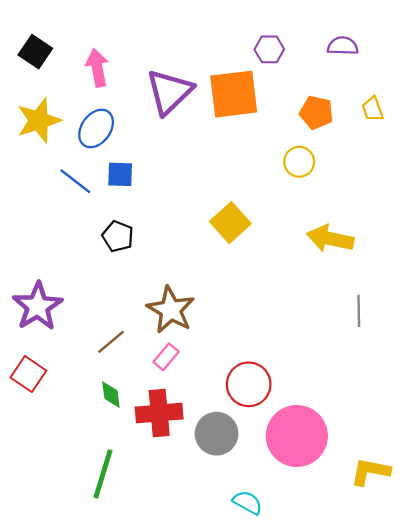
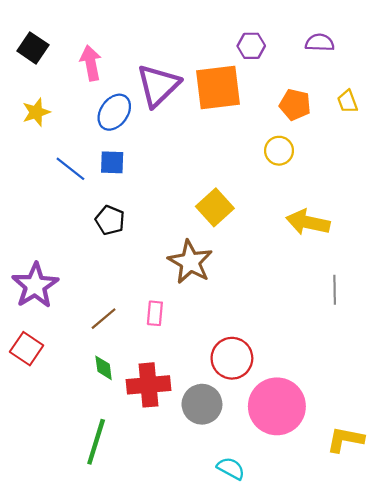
yellow star: (39, 120) -> (36, 112), size x0.7
blue ellipse: (96, 128) -> (114, 112), moved
brown star: (171, 310) -> (190, 262), moved
pink rectangle: (166, 357) -> (155, 313), moved, turned -35

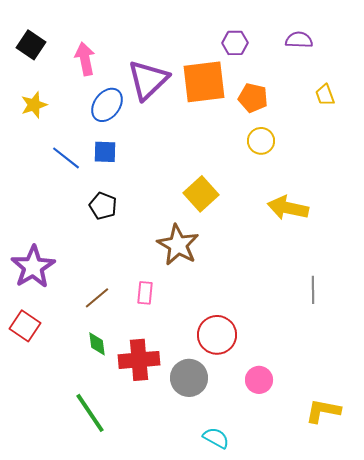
orange pentagon: (295, 105) -> (253, 98), moved
gray line: (335, 290) -> (313, 290), moved
pink circle: (277, 406) -> (259, 380), size x0.5
green line: (96, 442) -> (90, 413), turned -51

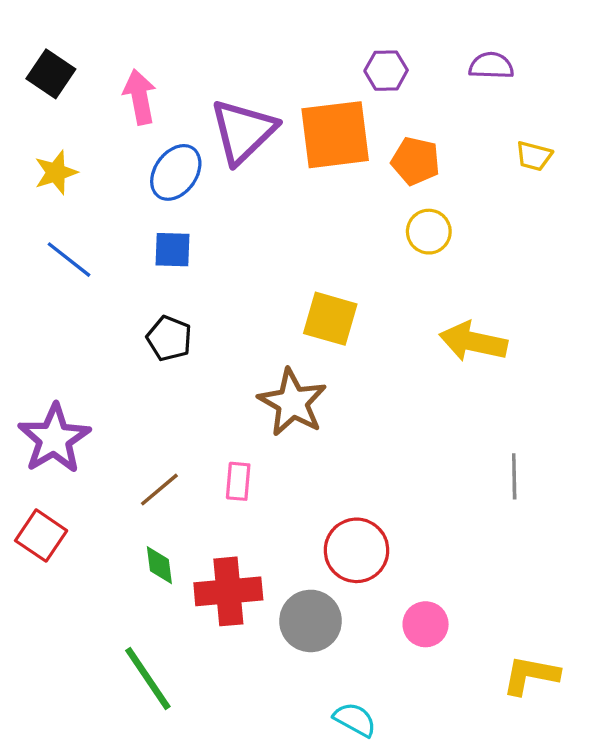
yellow trapezoid: (325, 95) -> (534, 156), turned -55
blue line: (66, 158) -> (69, 260), moved
yellow square: (201, 194) -> (330, 319), turned -32

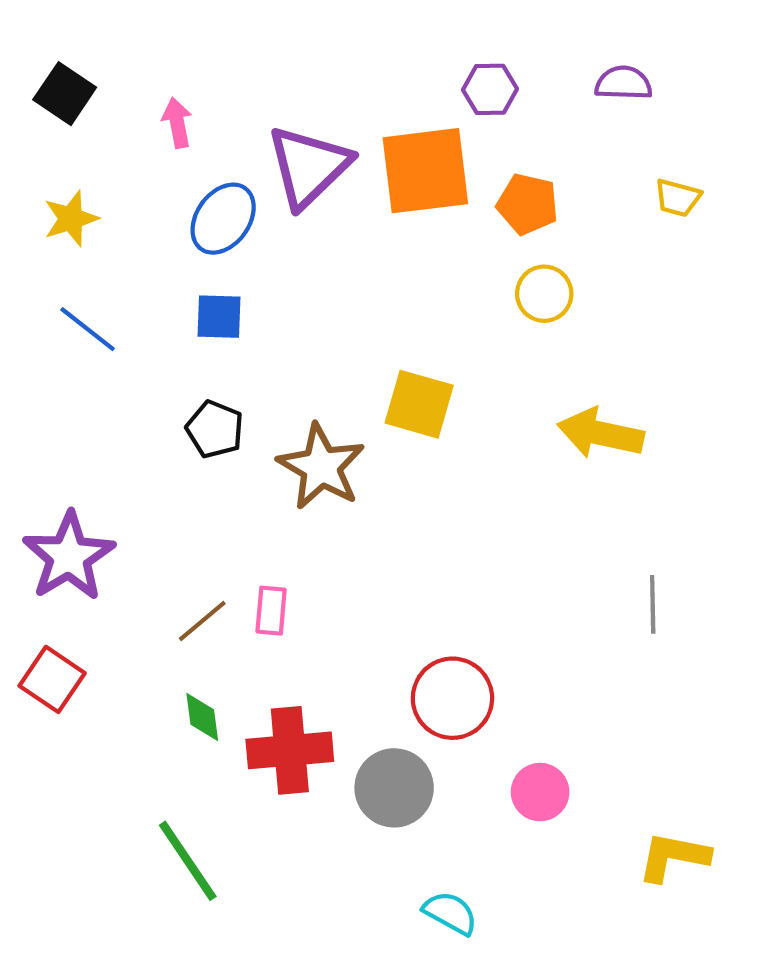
pink arrow: (140, 97) -> (177, 123), size x0.7
brown star: (292, 402) -> (321, 467), moved
pink rectangle: (238, 481) -> (271, 611), moved

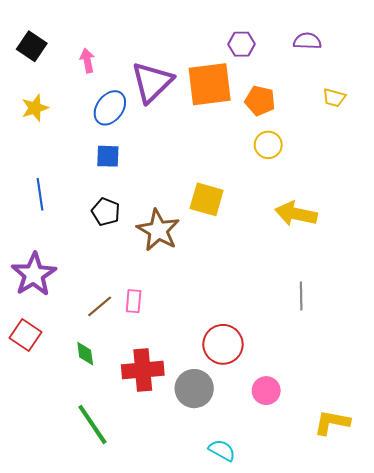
blue line: (88, 329) -> (40, 194), moved, turned 44
gray line: (653, 604) -> (301, 296), moved
green diamond: (202, 717) -> (85, 354), moved

